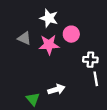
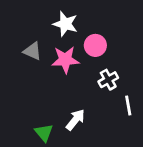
white cross: (90, 60) -> (108, 80), moved, turned -32
white arrow: (56, 89) -> (75, 120), turned -35

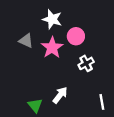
pink star: (65, 60) -> (52, 48), turned -30
white line: (128, 105) -> (102, 102), moved

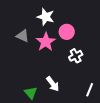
white arrow: (60, 95) -> (53, 84), turned 105
white line: (102, 102) -> (90, 90), turned 32

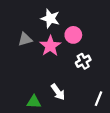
gray triangle: (23, 36) -> (25, 39), turned -40
green triangle: (31, 93) -> (34, 102), turned -48

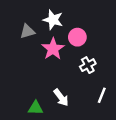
gray triangle: (25, 39) -> (27, 31), moved
white line: (99, 99) -> (102, 95), moved

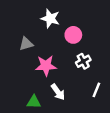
gray triangle: (27, 31) -> (26, 44), moved
pink star: (53, 49) -> (46, 66), moved, turned 30

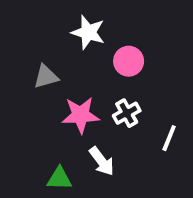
white cross: (83, 61) -> (127, 113), moved
white line: (96, 90) -> (169, 138), moved

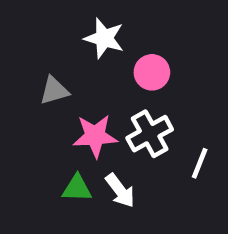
white cross: (127, 113) -> (150, 134), size x1.4
green triangle: (59, 179) -> (77, 188), moved

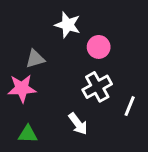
pink star: (95, 136) -> (22, 88), moved
green triangle: (77, 188) -> (28, 134), moved

